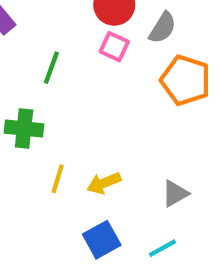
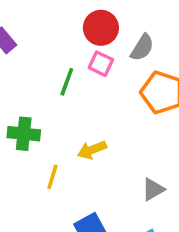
green line: (51, 68) -> (67, 82), moved
yellow arrow: (104, 183) -> (92, 150), moved

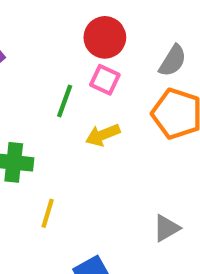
gray semicircle: (142, 48) -> (173, 61), moved
yellow arrow: (92, 150) -> (103, 135), moved

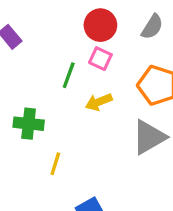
gray semicircle: (173, 61) -> (152, 27), moved
gray triangle: (166, 228) -> (149, 137), moved, size x1.6

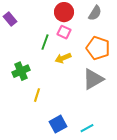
green cross: (29, 124) -> (21, 71), turned -30

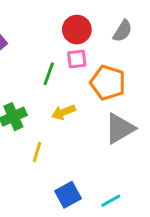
pink square: (64, 32) -> (77, 59), turned -32
orange pentagon: (98, 48) -> (108, 83), moved
yellow arrow: (63, 58) -> (64, 112), moved

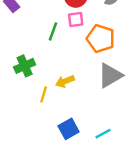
yellow arrow: (64, 112) -> (65, 81), moved

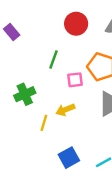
pink square: (76, 20) -> (75, 80), moved

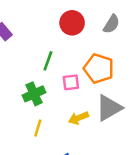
green cross: (25, 94) -> (34, 94), moved
yellow arrow: (65, 110) -> (78, 118), moved

